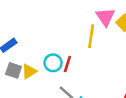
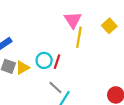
pink triangle: (105, 17) -> (73, 20), moved

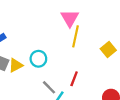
yellow square: (109, 26) -> (108, 49), moved
red line: (57, 62) -> (74, 79), moved

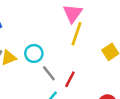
gray line: (49, 87) -> (49, 73), moved

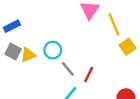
yellow line: (76, 34) -> (114, 24), moved, turned -40

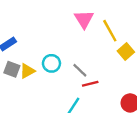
gray line: (68, 69) -> (80, 70), moved
red line: (89, 74) -> (90, 84), turned 56

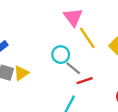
yellow line: (110, 31) -> (87, 38), moved
cyan circle: (51, 63) -> (61, 55), moved

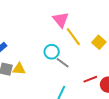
yellow triangle: (21, 73) -> (19, 69), turned 40
red line: (85, 81) -> (90, 79), moved

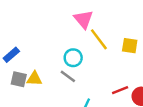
yellow square: (99, 42) -> (130, 46), turned -32
gray line: (63, 63) -> (68, 76), moved

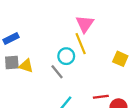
yellow line: (99, 39) -> (81, 44), moved
gray square: (19, 79) -> (12, 62), turned -32

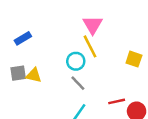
blue rectangle: (11, 39) -> (23, 38), moved
gray line: (57, 72) -> (78, 83), moved

